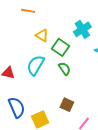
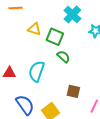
cyan semicircle: (36, 65) -> (36, 71), moved

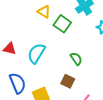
green semicircle: (63, 57) -> (76, 59), moved

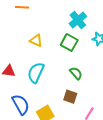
yellow triangle: (44, 12) -> (36, 40), moved
green square: (62, 24) -> (69, 43), moved

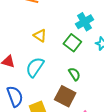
brown square: (70, 97) -> (65, 96), size x1.5

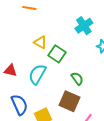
green square: (72, 43) -> (57, 54), moved

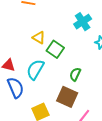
green semicircle: (77, 78) -> (75, 74), turned -120
blue semicircle: (19, 105) -> (16, 88), moved

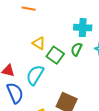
cyan cross: (83, 22) -> (83, 28), turned 36
green semicircle: (75, 74) -> (76, 49), moved

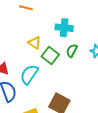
cyan cross: (83, 28) -> (64, 28), moved

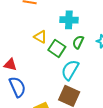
cyan semicircle: (29, 74) -> (70, 70), moved

